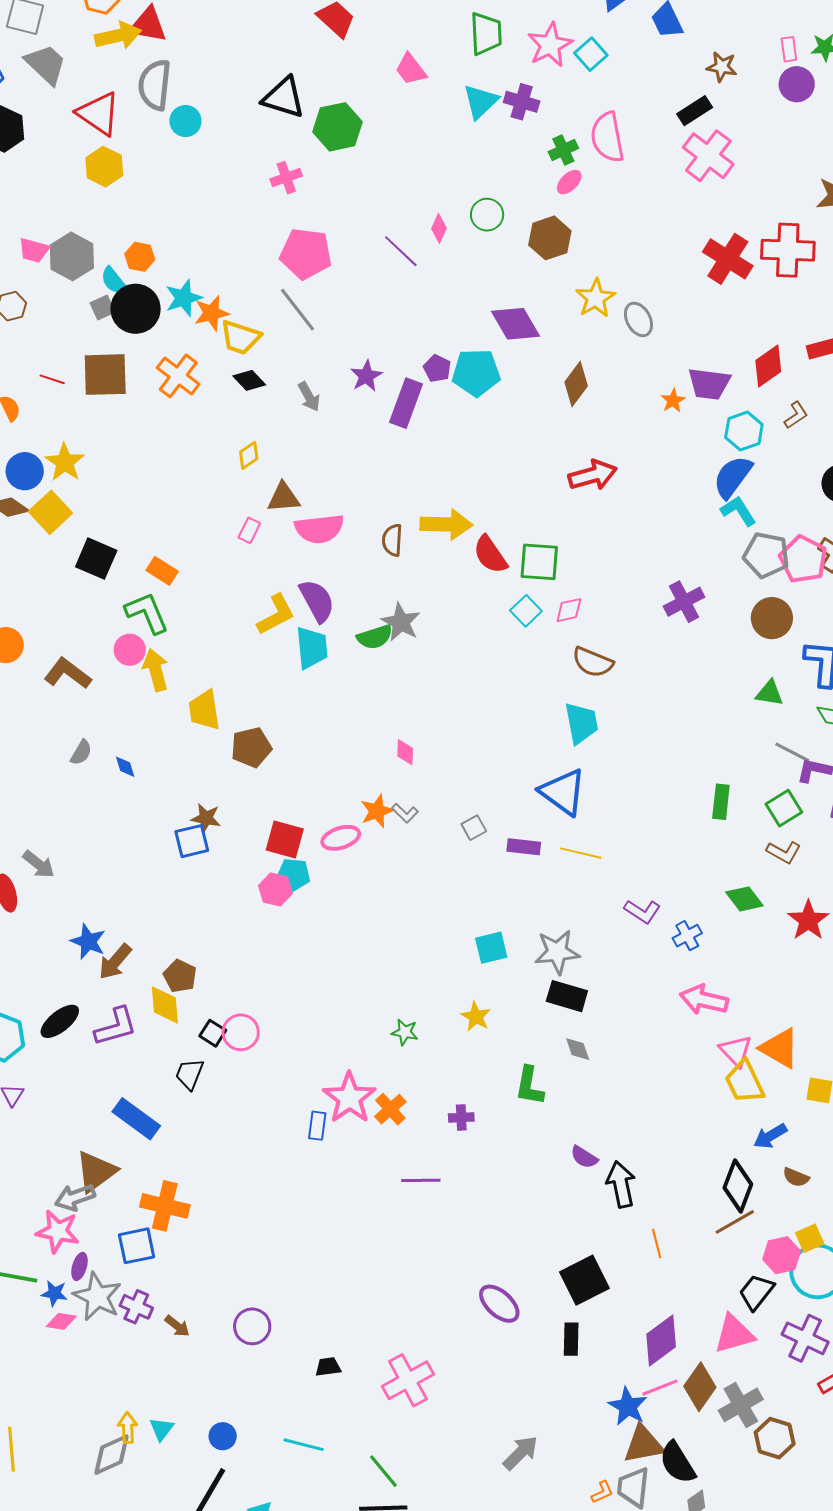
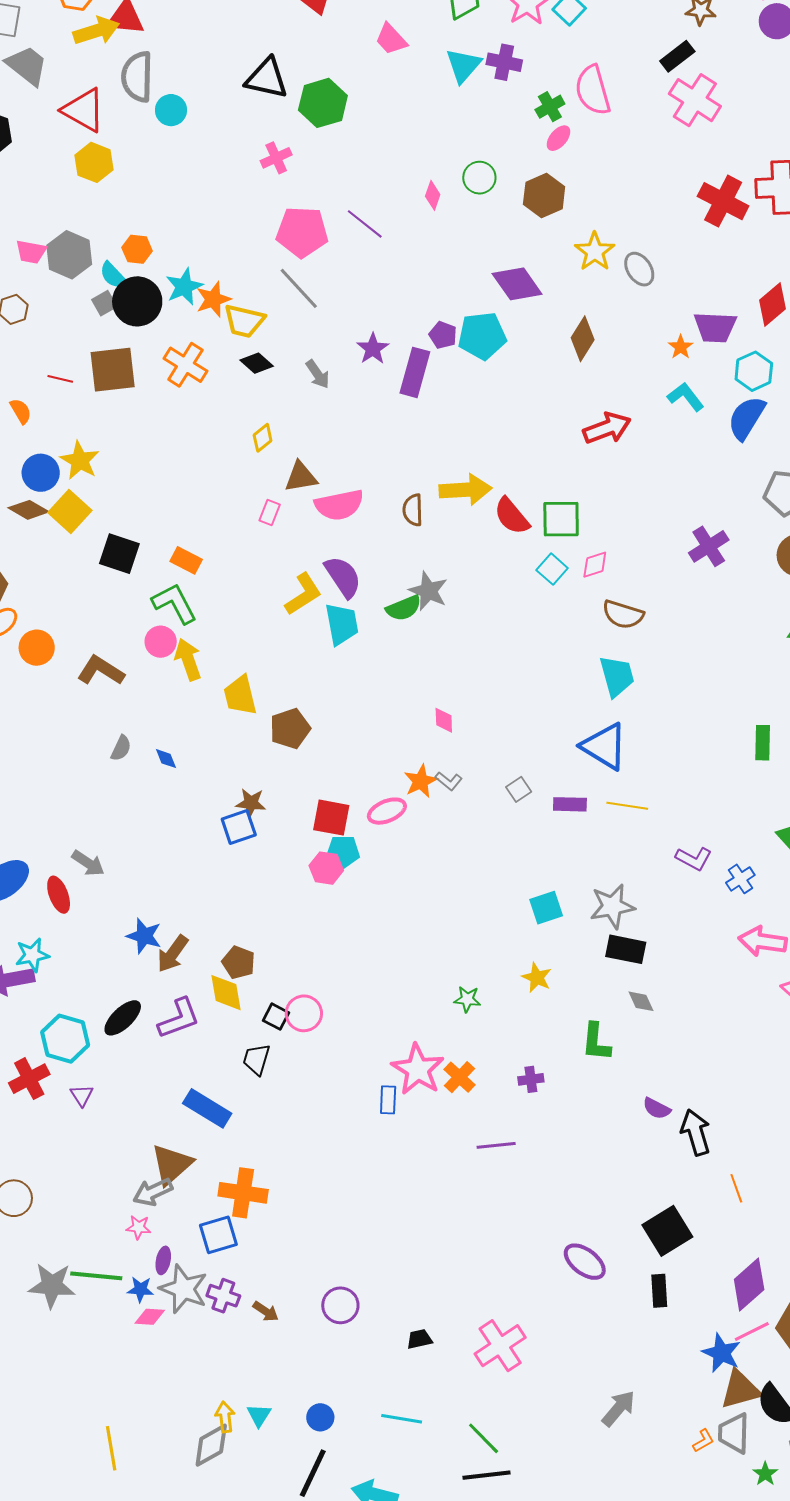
purple line: (401, 251) -> (365, 224), moved
cyan L-shape: (738, 511) -> (686, 397), moved
pink star: (58, 1231) -> (138, 1227), size x0.6

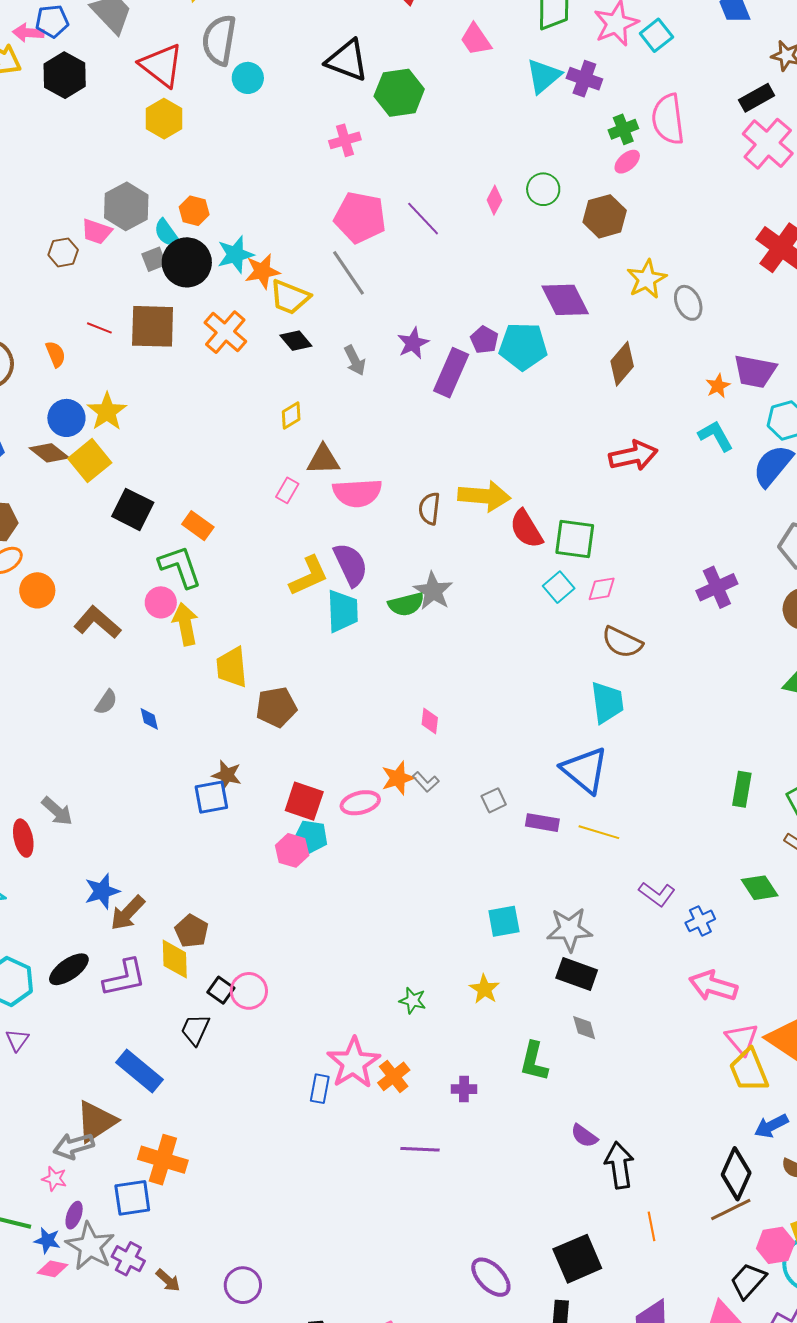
pink trapezoid: (31, 252) -> (97, 232), moved
blue star: (144, 936) -> (102, 891), turned 30

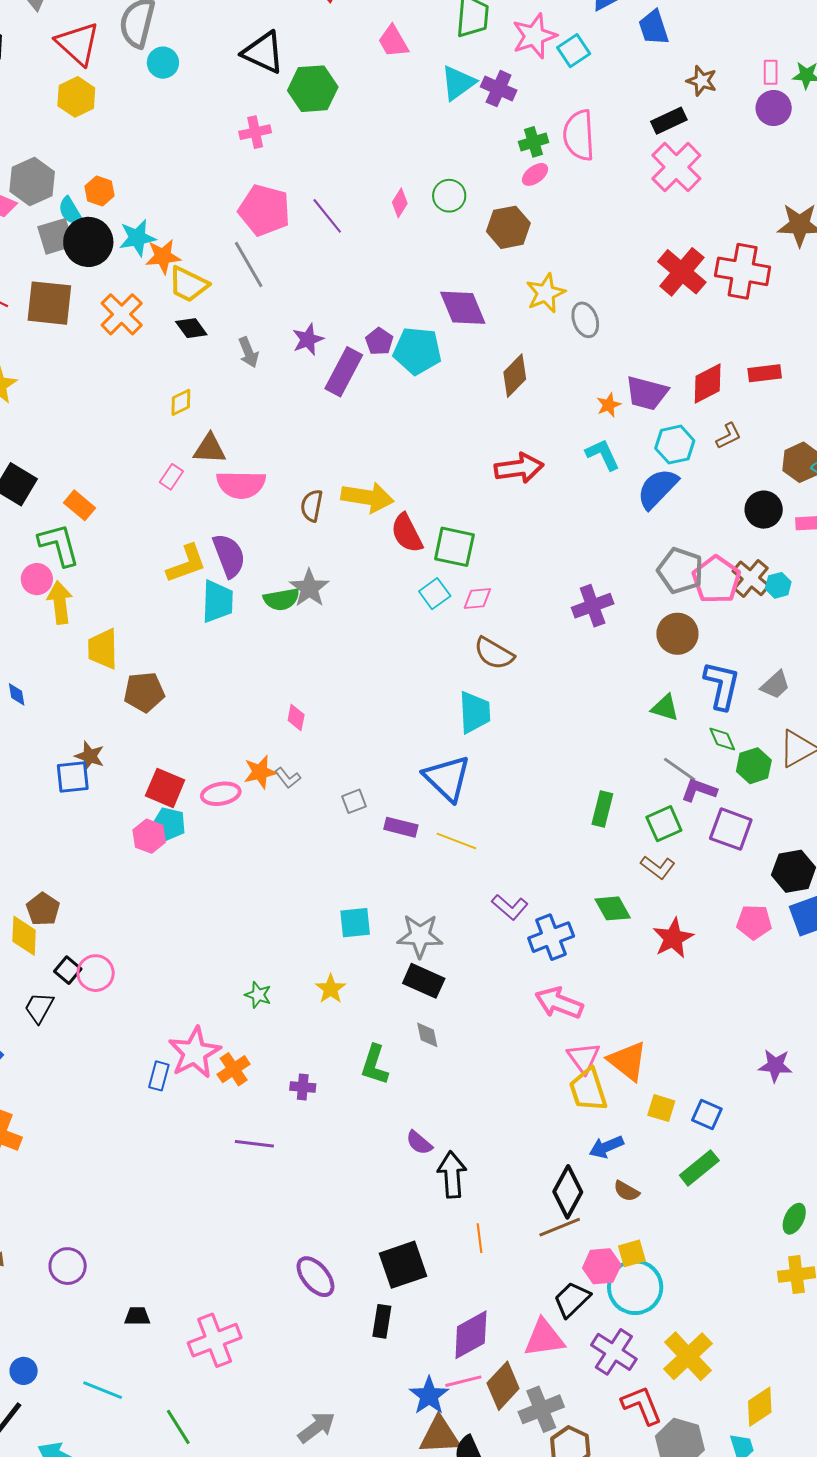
gray square: (154, 259) -> (56, 236), size x1.5
blue cross: (700, 921) -> (551, 937), size x1.5

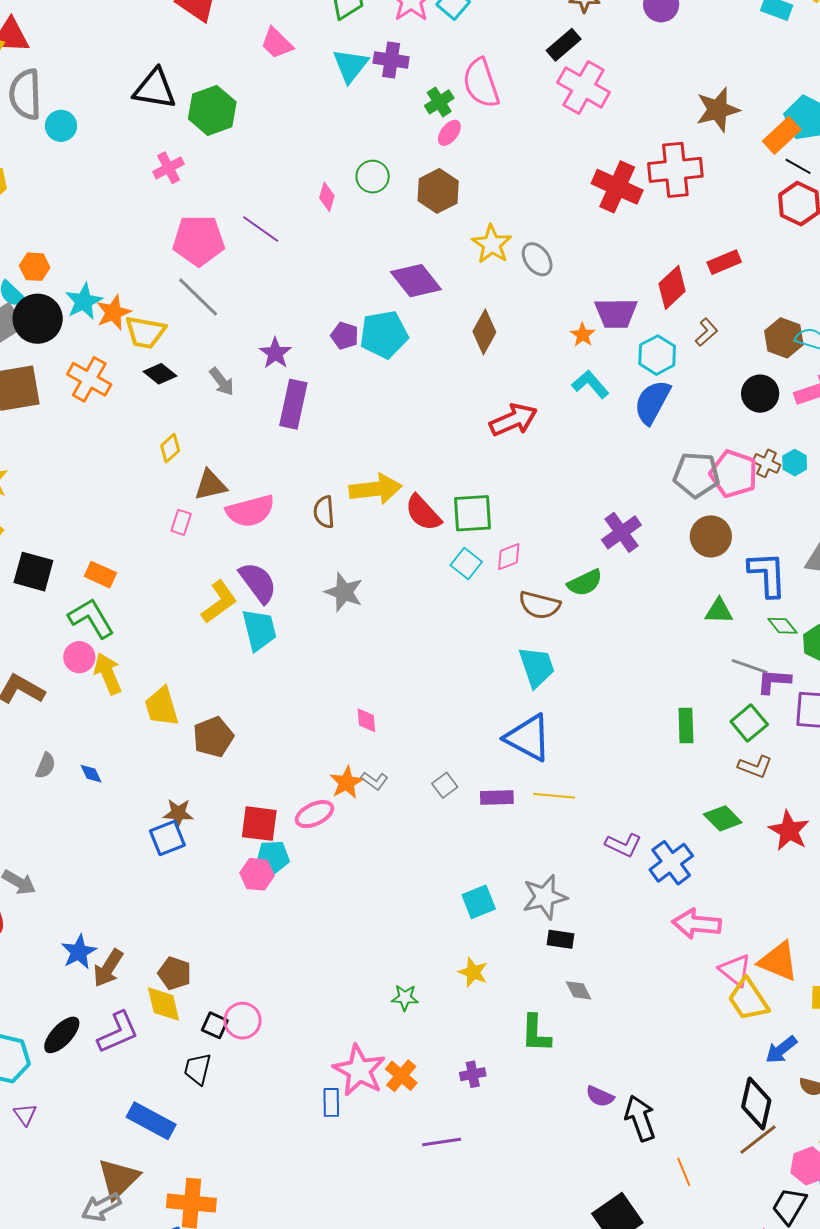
purple rectangle: (344, 372) -> (293, 404), moved
brown cross: (751, 578) -> (767, 463), size x0.7
green semicircle: (281, 599) -> (585, 583), moved
black rectangle: (424, 981) -> (560, 939), size x0.7

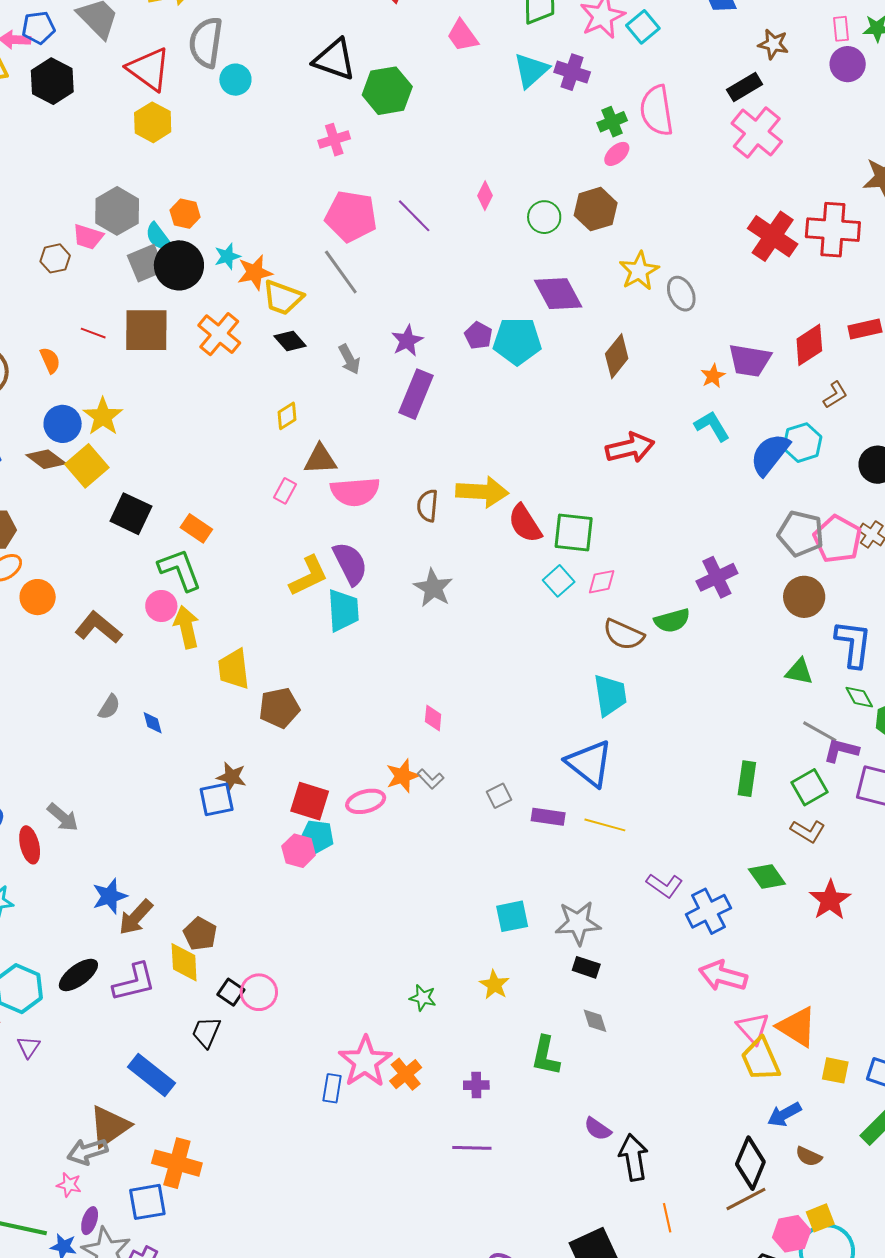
green circle: (373, 177) -> (544, 217), moved
cyan star: (84, 301) -> (227, 256), size x0.7
cyan hexagon: (657, 355) -> (802, 443), moved
purple line: (442, 1142) -> (472, 1148), moved

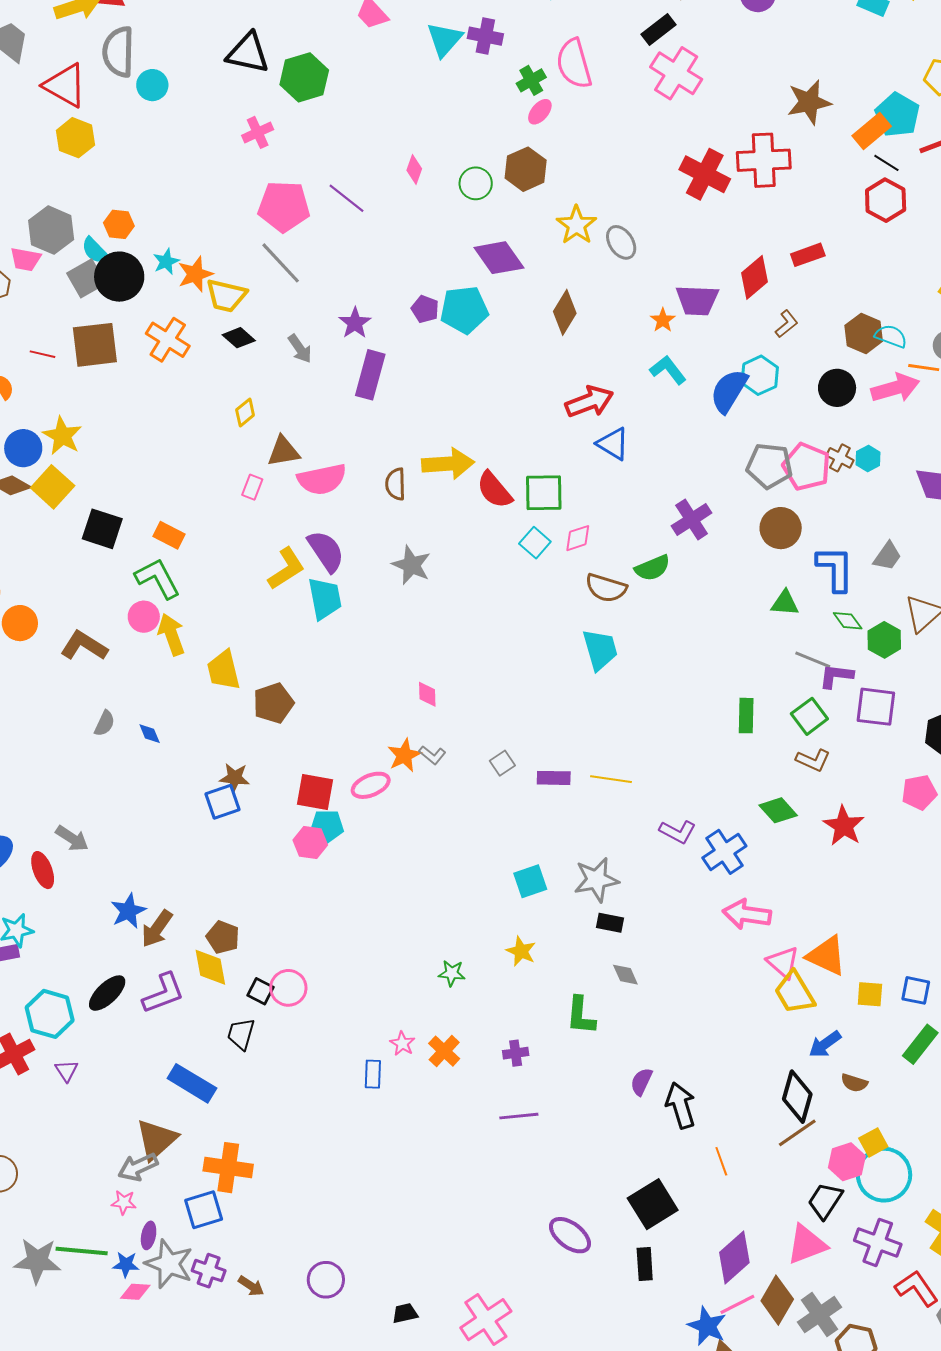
blue triangle: (589, 763) -> (613, 444), moved, size x0.7
pink star: (365, 1062) -> (402, 1044), size x0.5
purple semicircle: (598, 1129) -> (641, 1082), turned 88

